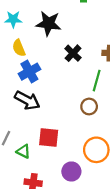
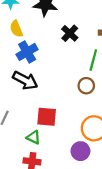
green triangle: (23, 151) -> (33, 137), moved
purple circle: (71, 171) -> (80, 151), moved

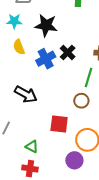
blue cross: (27, 52) -> (46, 59), moved
red square: (47, 117) -> (59, 124), moved

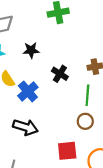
black star: (46, 25) -> (31, 50), size x0.7
blue cross: (46, 59) -> (28, 91), moved

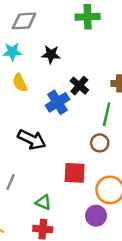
blue cross: (28, 91) -> (57, 102), moved

